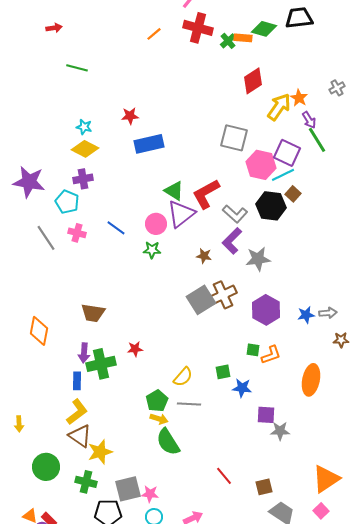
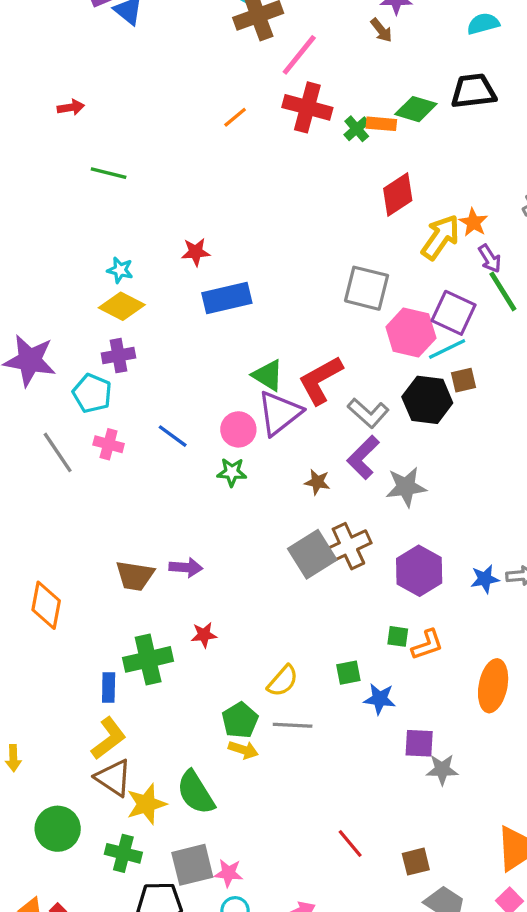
brown square: (293, 194) -> (463, 380), turned 35
purple arrow: (84, 353) -> (186, 567), moved, turned -90
green semicircle: (168, 442) -> (196, 793), moved

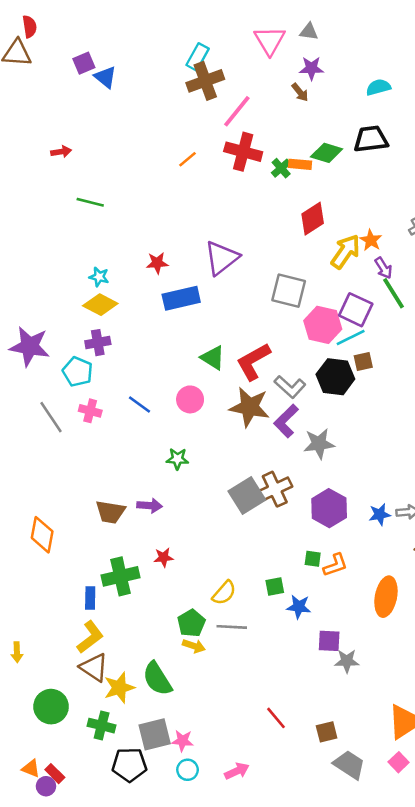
purple triangle: (279, 413) -> (222, 258), moved
green star: (232, 472) -> (177, 459), moved
brown star: (317, 482) -> (249, 407), moved, size x2.0

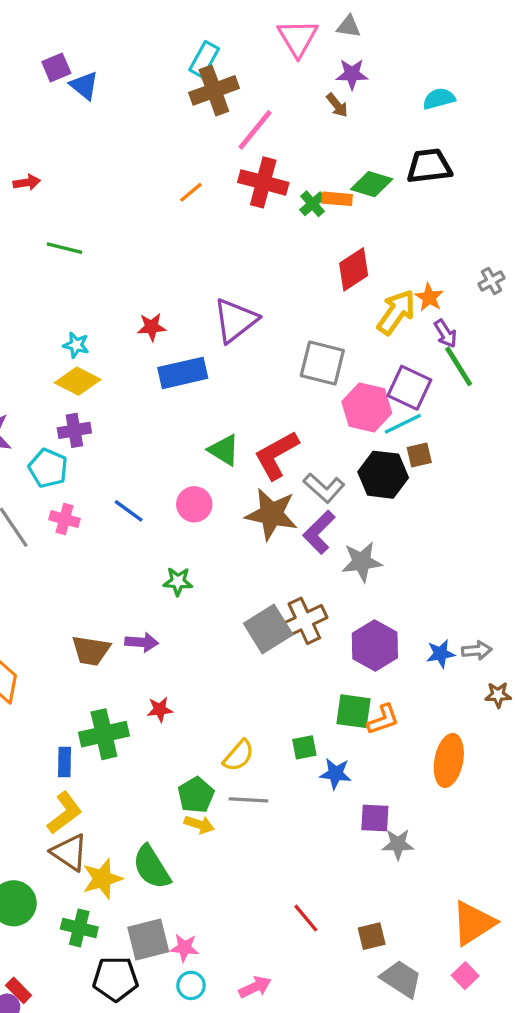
green square: (313, 559) -> (354, 711), size x1.6

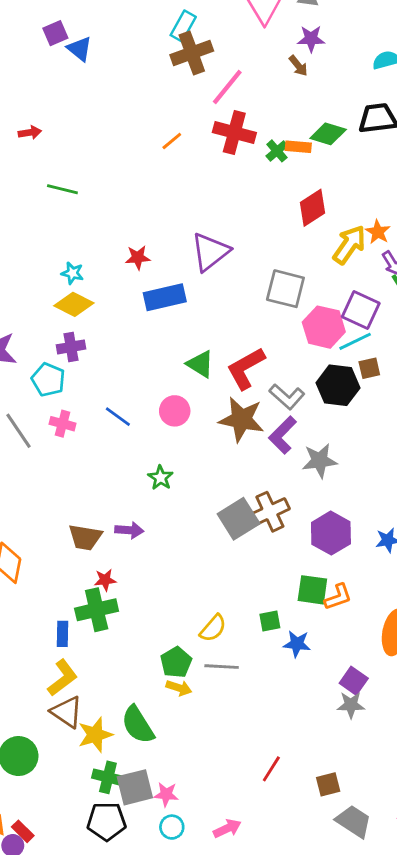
green star: (178, 581) -> (160, 478), turned 30
red star: (160, 710) -> (105, 580), moved
purple square: (375, 818) -> (354, 681), moved, turned 32
red line: (306, 918) -> (271, 769), turned 72
green cross: (79, 928) -> (108, 777), moved

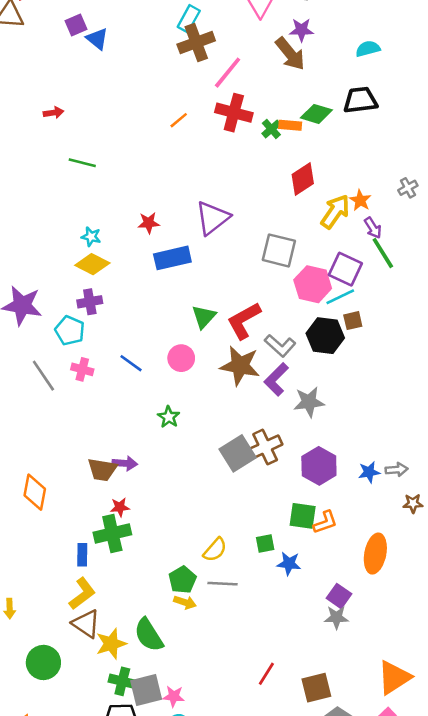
brown arrow: (298, 66) -> (290, 54), size x1.8
green triangle: (200, 364) -> (204, 317), turned 40
purple arrow: (129, 530) -> (125, 463), moved
brown square: (328, 784) -> (316, 688), size x1.4

